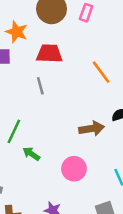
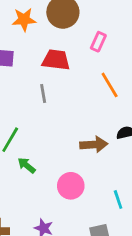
pink rectangle: (86, 13) -> (98, 42), moved
orange star: (17, 32) -> (24, 20), moved, turned -30

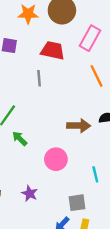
pink rectangle: (98, 42) -> (90, 38), size x1.5

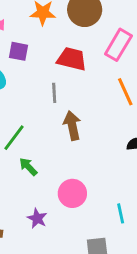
brown arrow: (79, 126) -> (72, 125), moved, turned -105
purple star: (30, 193) -> (37, 218), moved

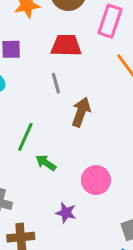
brown arrow: (72, 125) -> (81, 112), turned 44

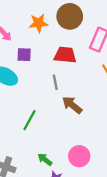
brown arrow: (81, 112) -> (72, 105), turned -75
green arrow: (46, 163) -> (45, 159), moved

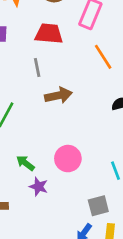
brown arrow: (72, 105) -> (58, 95), turned 130

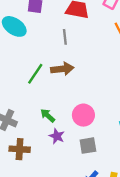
brown arrow: (58, 95) -> (62, 69), moved
gray square: (98, 206) -> (88, 146), moved

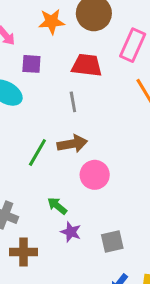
pink circle: (83, 115) -> (95, 175), moved

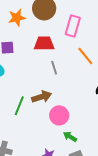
gray line: (73, 102) -> (54, 68), moved
green arrow: (57, 206) -> (70, 137), moved

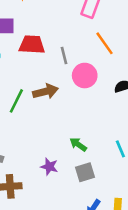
red trapezoid: (44, 43) -> (32, 45), moved
pink circle: (59, 115) -> (85, 76), moved

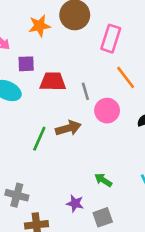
gray square: (85, 172) -> (103, 217), moved

